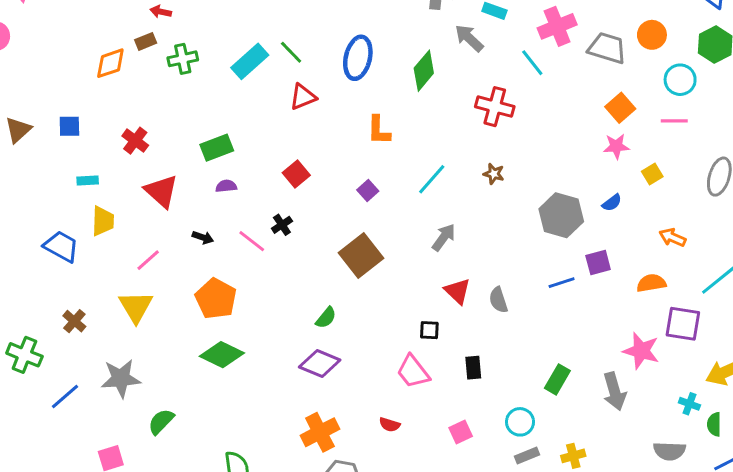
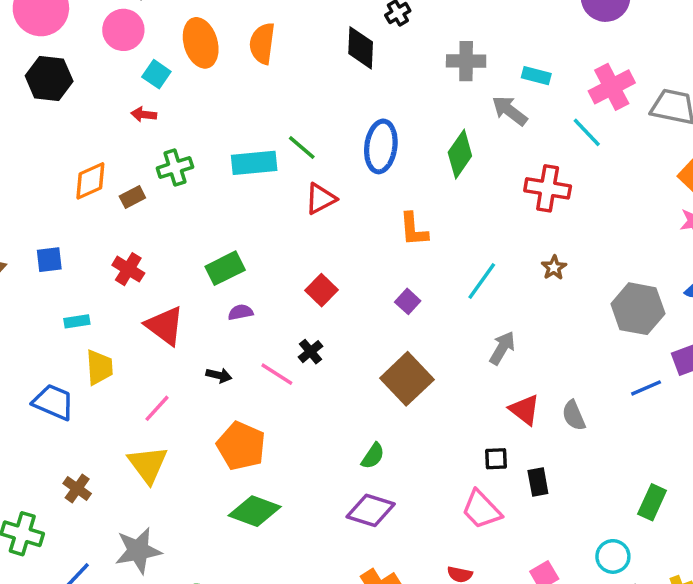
brown rectangle: (146, 41) -> (132, 197), moved
cyan rectangle: (250, 61) -> (254, 163), turned 42
brown star: (494, 174) -> (554, 268), turned 30
black rectangle: (473, 368) -> (538, 482), moved

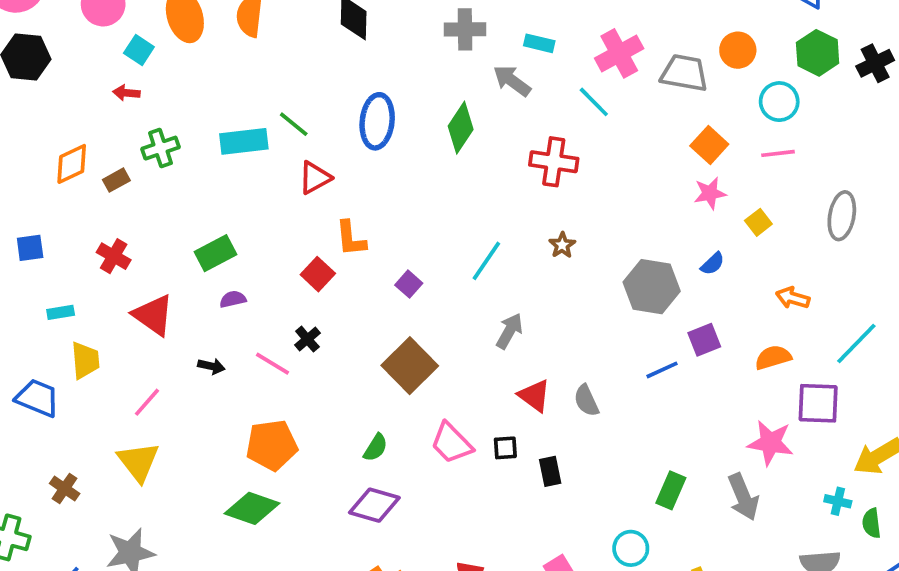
orange L-shape: (414, 229) -> (351, 238), moved
orange pentagon: (241, 446) -> (272, 445), moved, turned -30
pink trapezoid: (481, 510) -> (451, 443), moved

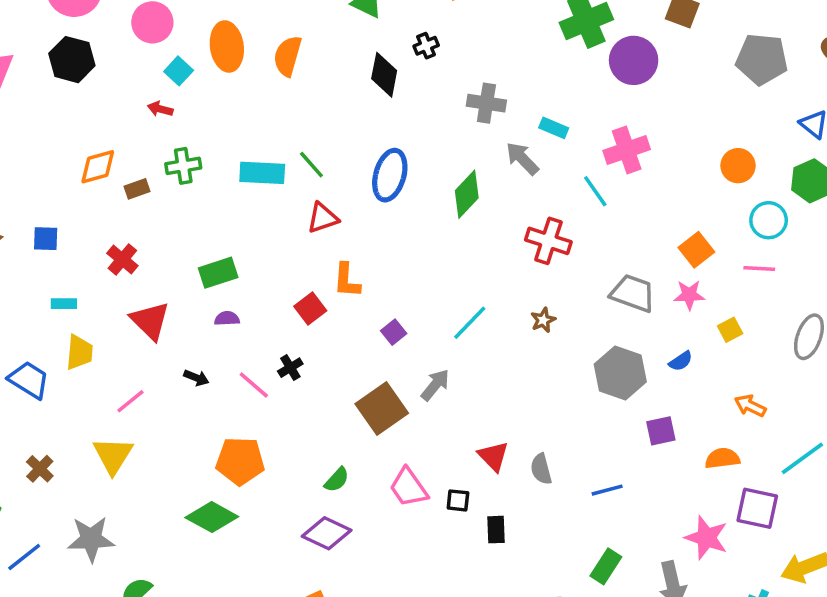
gray trapezoid: (684, 73) -> (633, 293), moved
gray arrow: (509, 331) -> (435, 385), moved
blue line: (662, 370) -> (607, 490), moved

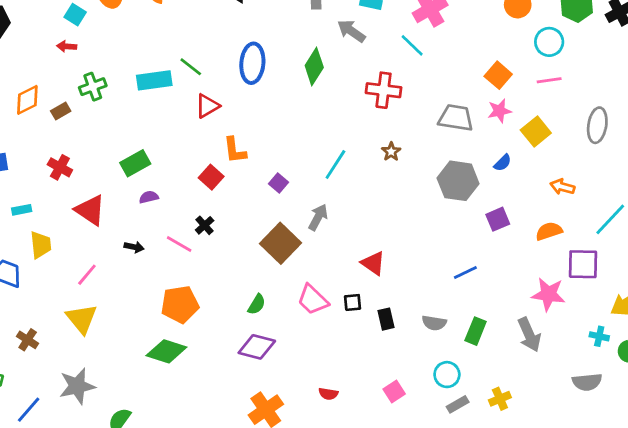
yellow square: (730, 330) -> (536, 131), size x1.5
gray semicircle: (541, 469) -> (434, 323), moved, turned -55

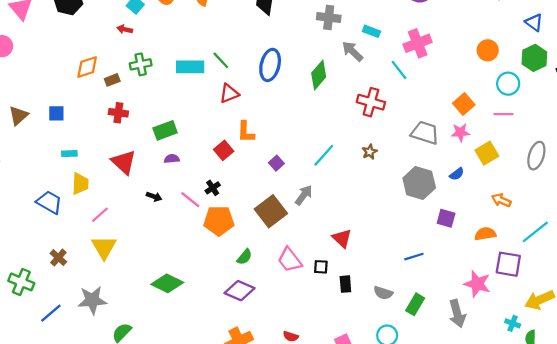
red cross: (60, 167) -> (118, 113), moved, turned -30
purple square: (498, 219) -> (446, 218), turned 30
pink line: (87, 275) -> (100, 215), moved
orange pentagon: (180, 304) -> (219, 221), moved

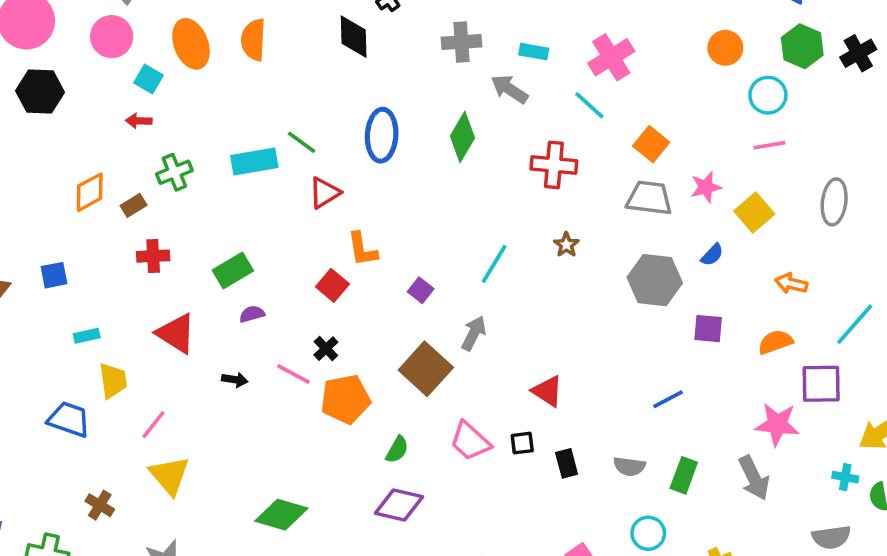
orange square: (464, 104) -> (651, 144), moved

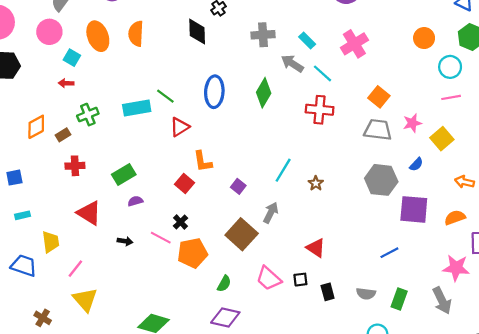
cyan rectangle: (534, 52) -> (307, 41), turned 35
cyan line: (589, 105) -> (323, 73), moved
brown star: (566, 245) -> (316, 183), moved
purple square: (708, 329) -> (414, 209), size x1.6
cyan rectangle: (87, 336) -> (23, 215), moved

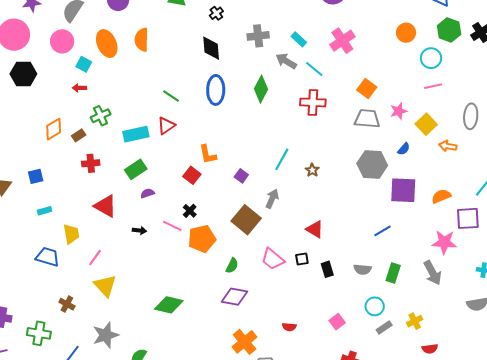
black diamond: (197, 32) -> (211, 48), moved
cyan rectangle: (137, 108) -> (136, 134), moved
red triangle: (180, 127) -> (166, 126), moved
orange arrow: (464, 182) -> (448, 146), moved

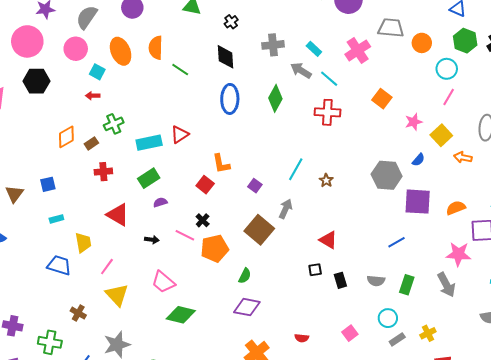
pink line: (433, 86) -> (449, 97), turned -48
green line: (171, 96) -> (180, 70), moved
gray trapezoid: (367, 119) -> (391, 28), moved
pink trapezoid: (273, 259) -> (163, 282), moved

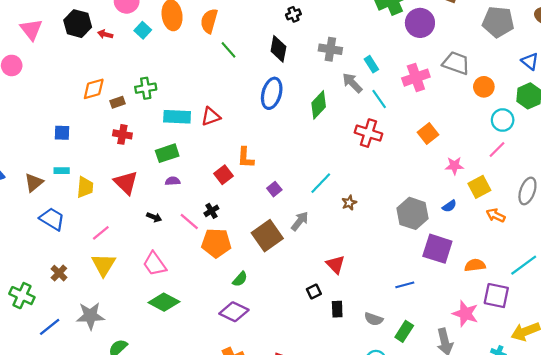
red arrow: (93, 96) -> (105, 34), moved
brown triangle: (14, 194) -> (34, 183), moved
yellow trapezoid: (83, 243) -> (85, 187), moved
black square: (315, 270) -> (314, 292), turned -32

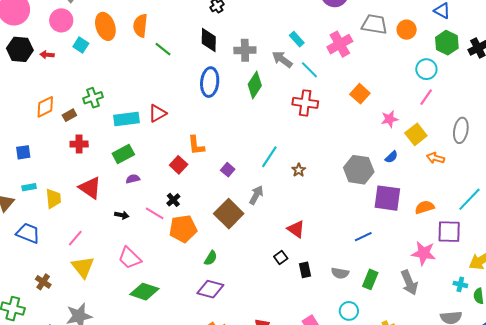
gray cross: (330, 49) -> (245, 50), moved
orange circle: (484, 87) -> (407, 30), moved

